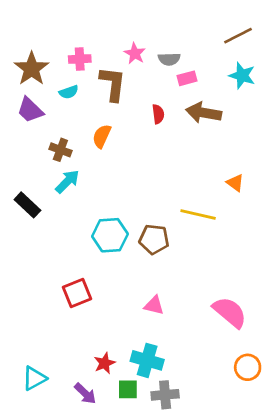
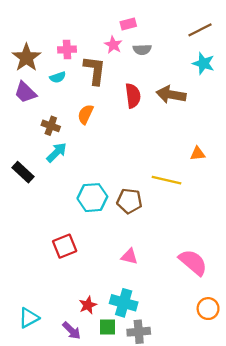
pink rectangle: (187, 78) -> (128, 24), moved
red semicircle: (158, 114) -> (133, 96), size x1.5
orange triangle: (235, 183) -> (198, 154), turned -42

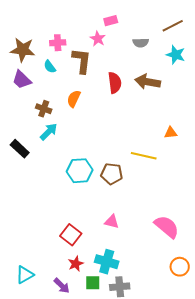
gray semicircle: (142, 49) -> (141, 43), moved
brown star: (26, 58) -> (23, 50), turned -30
cyan semicircle: (58, 77) -> (50, 67), turned 72
red square: (65, 246) -> (71, 235), moved, turned -30

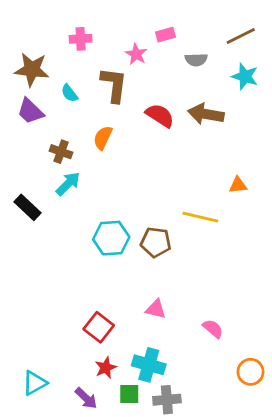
pink rectangle: (111, 21) -> (166, 35), moved
pink cross: (58, 43) -> (81, 39), moved
red semicircle: (115, 83) -> (160, 115), turned -50
pink semicircle: (167, 227) -> (213, 329), moved, size x0.6

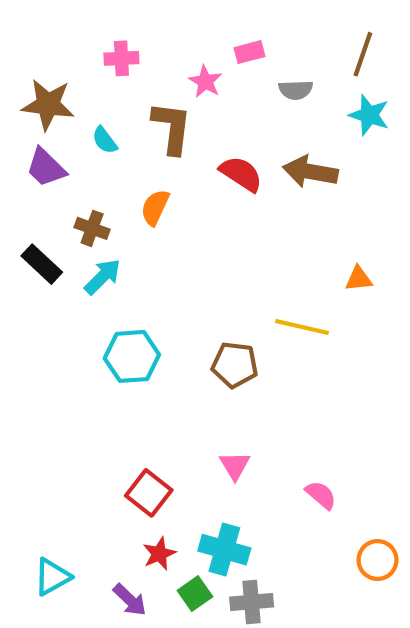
brown line: (241, 36) -> (363, 54), turned -44
black rectangle: (28, 207) -> (42, 264), moved
cyan hexagon: (111, 238) -> (132, 356), moved
pink triangle: (156, 309) -> (235, 466), turned 45
green square: (129, 394) -> (195, 594), turned -35

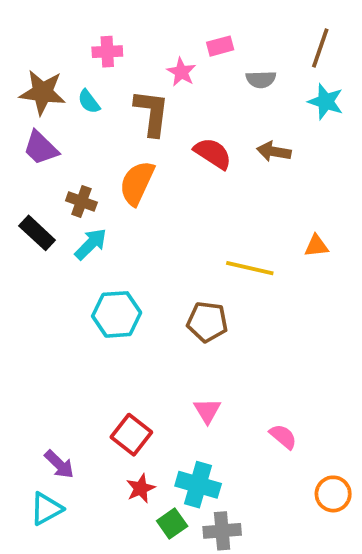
cyan semicircle: (105, 140) -> (89, 102), moved
brown arrow: (310, 172) -> (274, 152), size x0.7
orange semicircle: (155, 207) -> (137, 183), size x1.4
yellow line: (302, 327) -> (250, 268), moved
purple arrow: (130, 600) -> (59, 464), moved

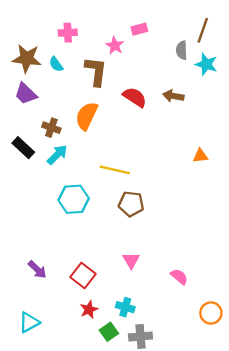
gray semicircle: (261, 79) -> (182, 50), moved, turned 90
yellow line: (250, 268) -> (115, 170), moved
purple arrow: (59, 464) -> (37, 270), moved
cyan cross: (198, 485) -> (125, 307), size x0.7

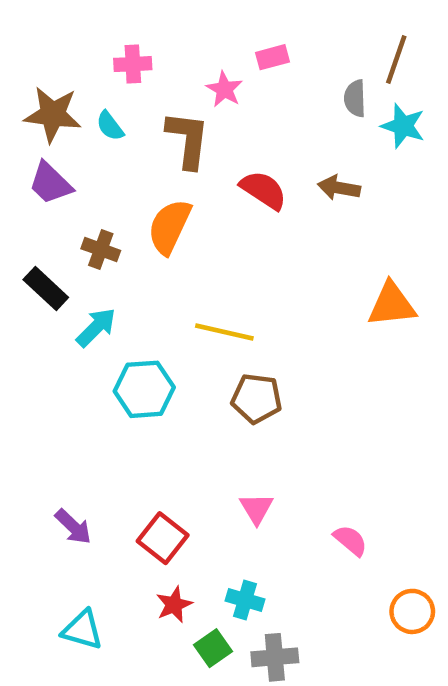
cyan arrow: (57, 155) -> (96, 327), moved
orange triangle: (200, 156) -> (392, 305), size x1.6
cyan triangle: (29, 322) -> (82, 630), moved, turned 45

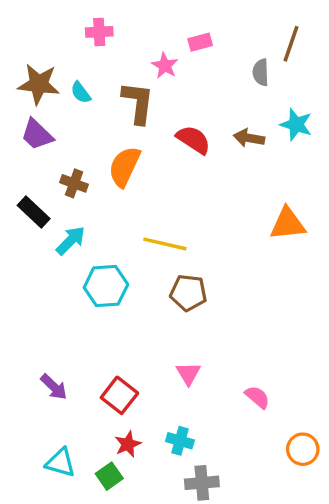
pink cross: (133, 64) -> (99, 32), moved
cyan star: (403, 126) -> (296, 124), moved
green square: (213, 648) -> (109, 476), moved

